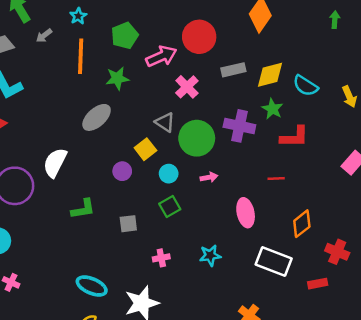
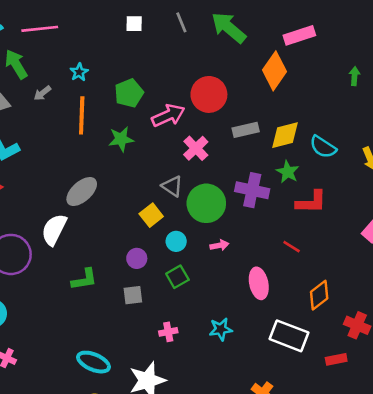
gray ellipse: (97, 117) -> (82, 192), moved
purple circle: (122, 171) -> (137, 258), moved
red line: (276, 178) -> (292, 247), turned 35

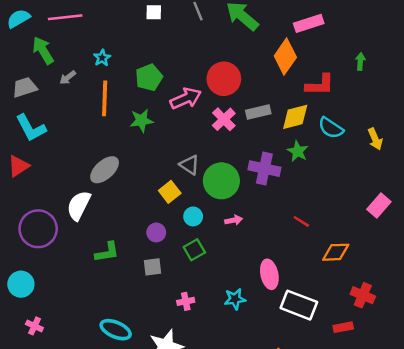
pink cross: (196, 148) -> (224, 119), moved
red L-shape: (311, 202) -> (320, 85), moved
pink ellipse: (259, 283) -> (269, 274), moved
orange diamond: (319, 295) -> (336, 252), moved, turned 36

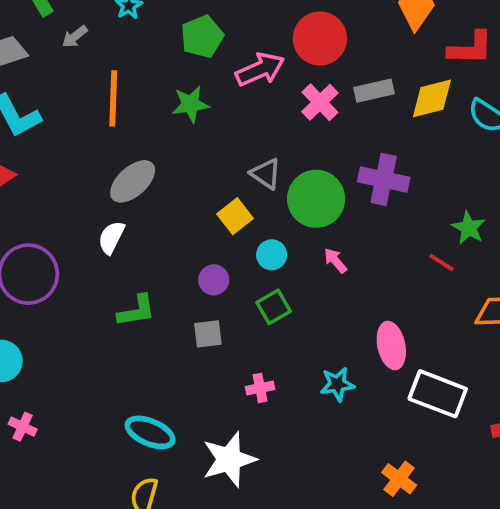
orange line: (105, 98) -> (113, 98), moved
green star: (298, 151) -> (469, 228), moved
white semicircle: (79, 205) -> (111, 237), moved, size x0.7
pink arrow: (234, 220) -> (335, 261), turned -119

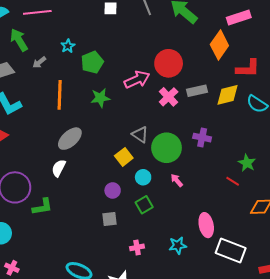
green pentagon: (202, 37) -> (92, 62), moved
purple cross: (384, 179) -> (202, 138), size x0.7
green L-shape: (136, 311) -> (42, 207), moved

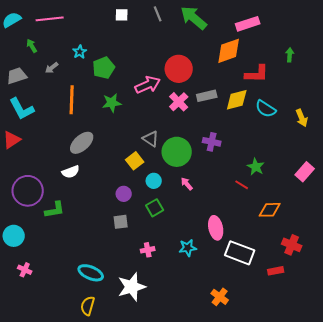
green arrow: (19, 40) -> (32, 46), size x0.6
orange diamond: (219, 45) -> (229, 51), turned 36
white semicircle: (59, 168) -> (71, 172), turned -138

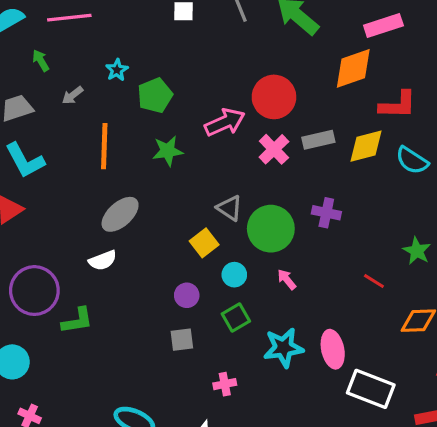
green star: (256, 167) -> (417, 251), moved
cyan star: (188, 248) -> (283, 348), moved, size x1.4

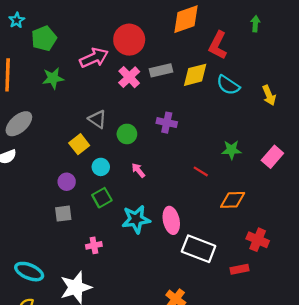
red L-shape: (398, 105) -> (218, 45), turned 116
green circle: (271, 229) -> (127, 134), size x0.6
green star: (417, 251) -> (232, 150), turned -30

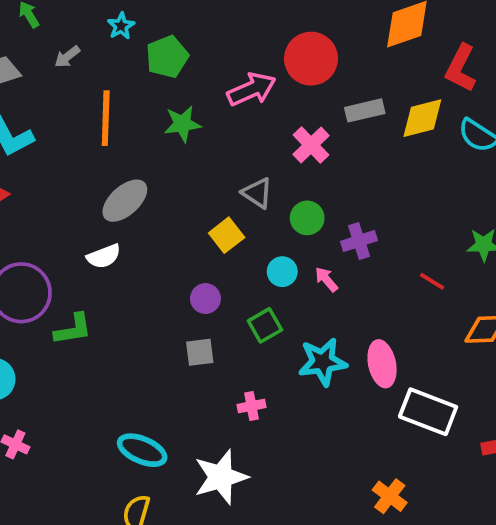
pink cross: (129, 77) -> (311, 145), moved
purple cross: (167, 123) -> (359, 241), moved, turned -30
cyan circle: (101, 167) -> (282, 272), moved

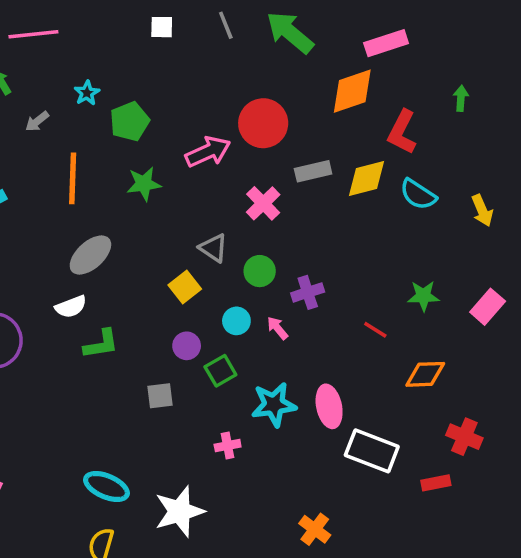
purple circle: (205, 299) -> (187, 346), moved
green L-shape: (73, 329) -> (101, 344), moved
pink cross: (252, 406) -> (228, 446), moved
orange cross: (390, 496) -> (315, 529), moved

